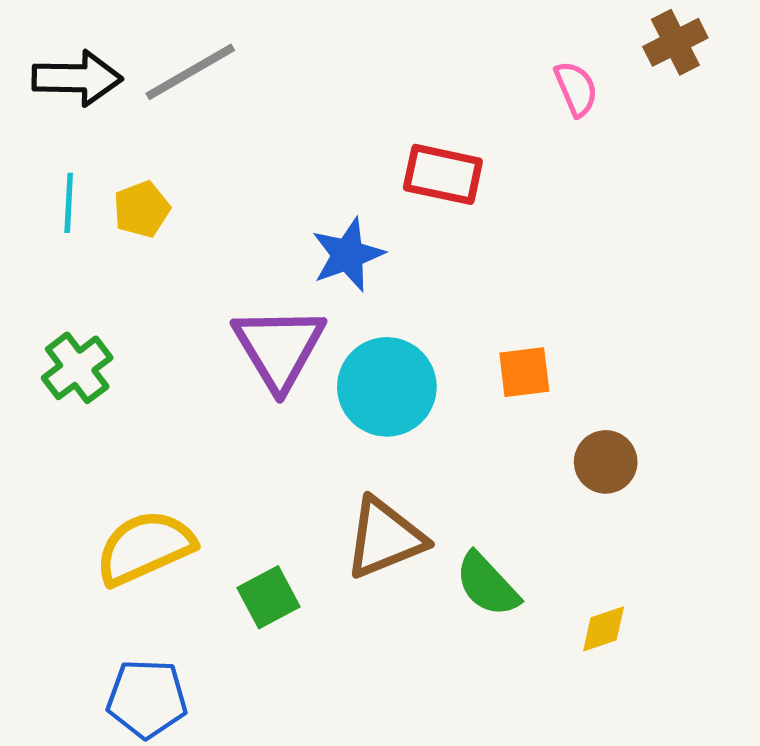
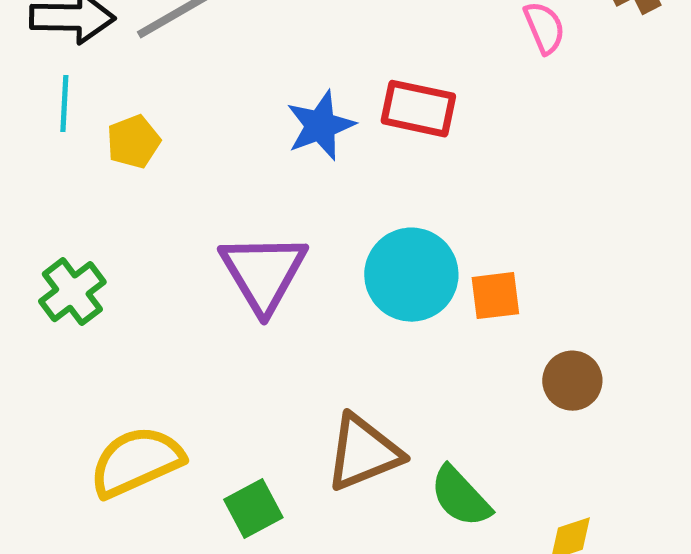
cyan line: (69, 203) -> (64, 104), moved
blue star: (348, 255) -> (320, 126), moved
cyan circle: (387, 387) -> (411, 275), moved

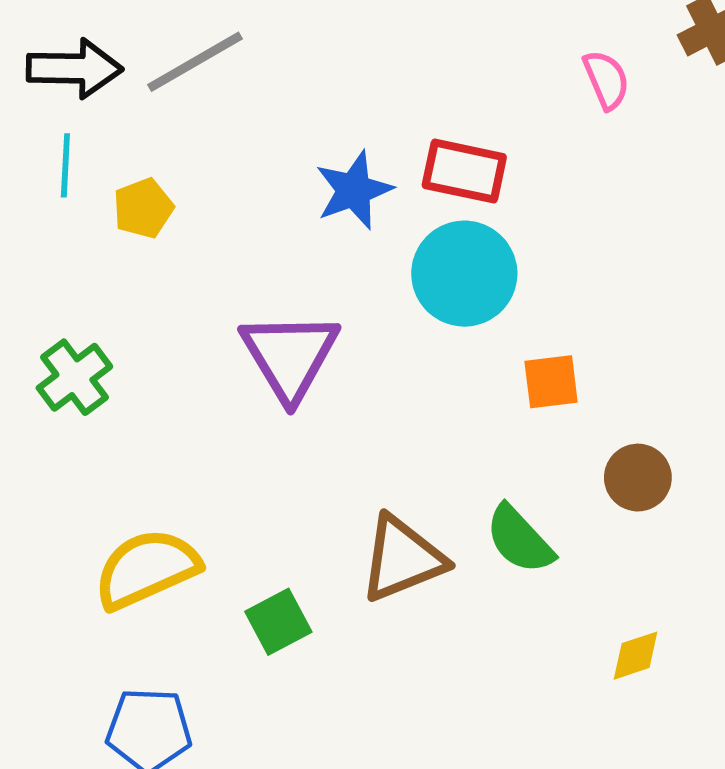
cyan circle: (411, 275) -> (464, 274), moved
green semicircle: (460, 497) -> (520, 540), moved

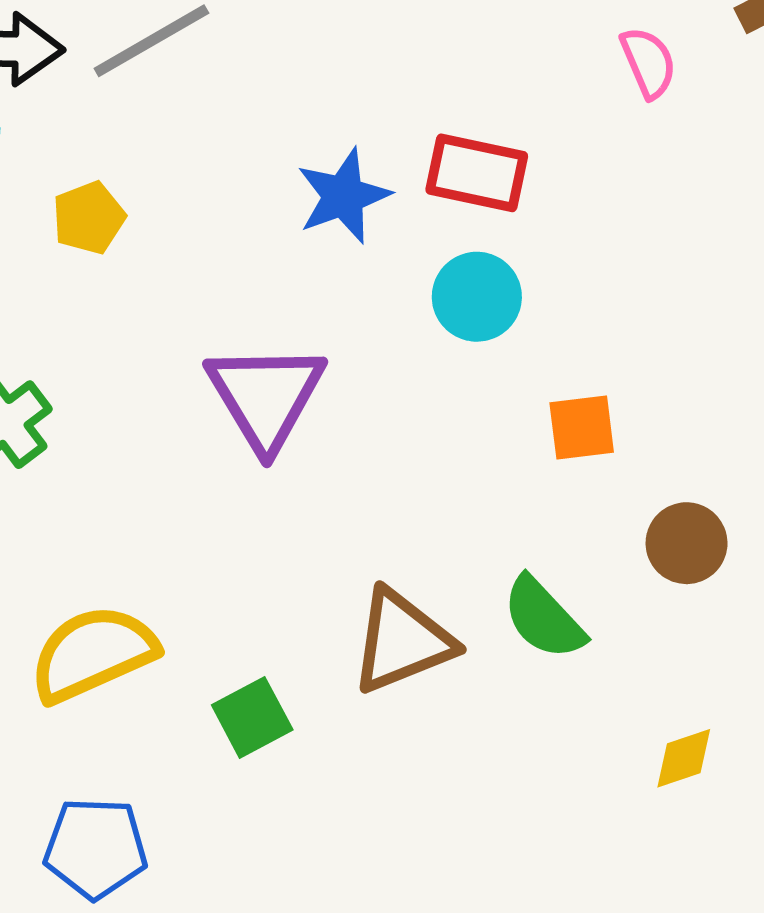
cyan circle: (464, 274) -> (477, 297), size x0.7

